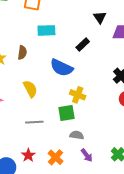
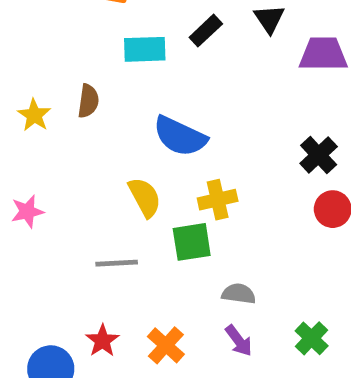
black rectangle: (83, 44) -> (206, 31), moved
yellow semicircle: (30, 89) -> (145, 197), moved
yellow cross: (78, 95) -> (218, 200), turned -35
gray semicircle: (77, 135) -> (239, 294), moved

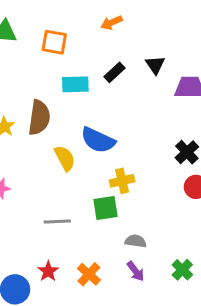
brown semicircle: (88, 101) -> (39, 118), size x1.6
yellow semicircle: (145, 197) -> (65, 158), moved

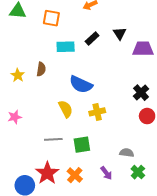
brown semicircle: (39, 118) -> (41, 69), size x0.6
yellow semicircle: (65, 158) -> (66, 109), moved
green square: (105, 208) -> (82, 145), moved
gray semicircle: (136, 241) -> (127, 153), moved
red star: (48, 271) -> (47, 173), size x1.6

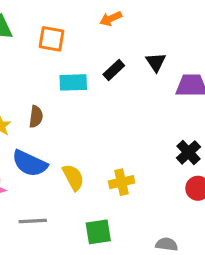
blue semicircle: (81, 84) -> (30, 163), moved
gray line: (53, 139) -> (33, 221), moved

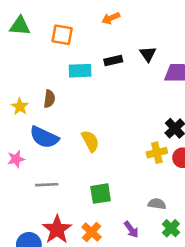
black rectangle: (114, 70) -> (113, 60), turned 30
yellow semicircle: (73, 177) -> (90, 141), moved
yellow cross: (122, 182) -> (157, 153), moved

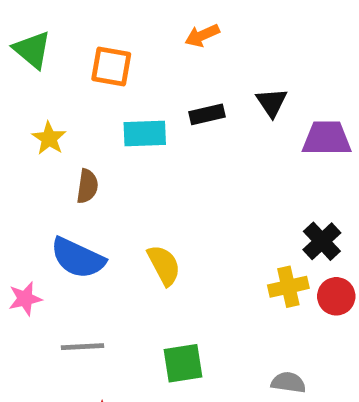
green triangle: (20, 26) -> (32, 50), turned 35
yellow star: (20, 107) -> (49, 138), moved

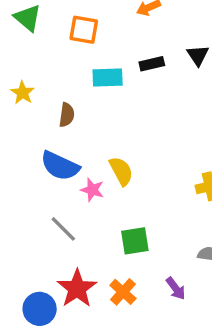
yellow star: (49, 138) -> (23, 93), moved
pink star: (25, 299) -> (92, 190), moved, turned 30
gray line: (83, 347) -> (63, 229), turned 48

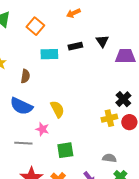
orange square: (84, 30) -> (35, 26), turned 30
pink star: (92, 190) -> (42, 129), moved
gray line: (63, 229) -> (23, 143), turned -42

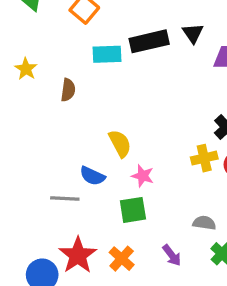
black rectangle: (75, 46) -> (149, 41), size x1.6
blue semicircle: (21, 106) -> (92, 176), moved, size x0.7
pink star: (42, 129) -> (143, 176), moved

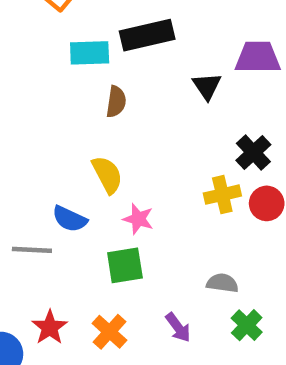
black triangle: (193, 33) -> (207, 86), moved
brown semicircle: (68, 90) -> (116, 102), moved
red star: (78, 255) -> (50, 327), size x0.7

